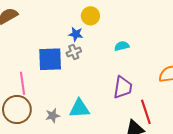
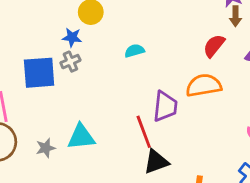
purple trapezoid: (123, 87) -> (165, 106), moved
red line: (146, 112) -> (144, 132), moved

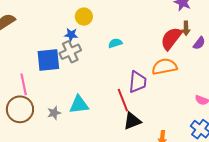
brown arrow: (236, 16) -> (186, 28), moved
red semicircle: (214, 46) -> (171, 38), size x1.4
gray cross: (70, 62) -> (70, 52), size x1.5

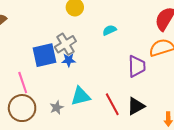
blue star: (71, 35) -> (69, 60), moved
red line: (123, 100) -> (112, 104), moved

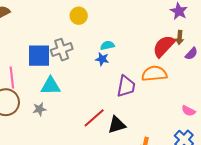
blue star: (69, 60) -> (102, 59), moved
cyan triangle: (81, 96) -> (50, 86), moved
red line: (112, 104) -> (94, 118), turned 65

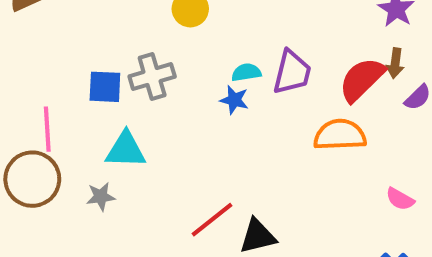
blue square: (39, 56) -> (105, 87), size x0.7
purple trapezoid: (126, 86) -> (292, 72), moved
pink semicircle: (188, 111) -> (400, 199), moved

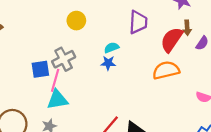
purple trapezoid: (292, 72) -> (138, 22), moved
pink line: (47, 129) -> (55, 80), moved, turned 30

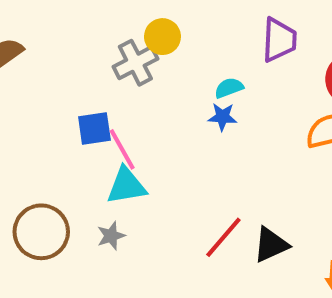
gray cross: (64, 59) -> (135, 63), moved
pink line: (55, 80) -> (122, 149), turned -45

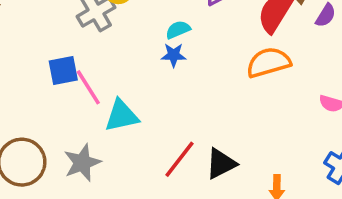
cyan triangle: (126, 186) -> (122, 116), moved
gray star: (111, 236) -> (82, 163), size x1.5

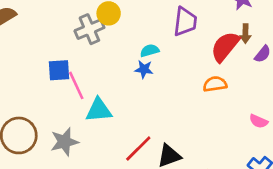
orange semicircle: (269, 62) -> (215, 84), size x0.7

